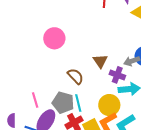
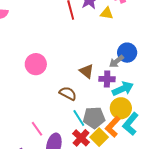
gray pentagon: (63, 103) -> (94, 118), moved
yellow circle: (109, 105) -> (121, 108), moved

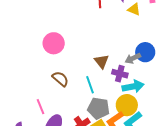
brown semicircle: (68, 93) -> (60, 79), moved
cyan line: (79, 118) -> (90, 85), moved

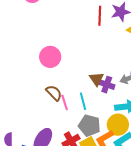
purple cross: (120, 74) -> (107, 85), moved
pink line: (40, 107) -> (65, 103), moved

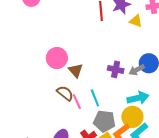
brown triangle: (96, 79) -> (76, 70), moved
purple cross: (107, 85) -> (116, 69), moved

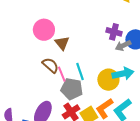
purple cross: (116, 69) -> (114, 32), moved
yellow circle: (132, 117) -> (108, 80), moved
gray pentagon: (104, 121) -> (72, 89), moved

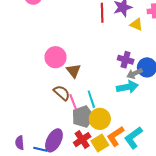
cyan arrow: (123, 74) -> (127, 87), moved
yellow circle: (108, 80) -> (100, 119), moved
gray pentagon: (72, 89) -> (83, 117), turned -30

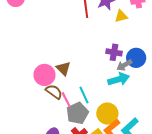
yellow triangle: (136, 24) -> (121, 16), turned -32
pink circle: (56, 57) -> (44, 75), moved
yellow circle: (100, 119) -> (107, 114), moved

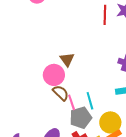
brown triangle: (63, 69) -> (67, 59), moved

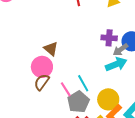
brown semicircle: (61, 93) -> (42, 82), moved, turned -84

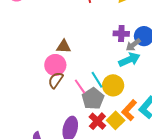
brown triangle: (51, 49) -> (64, 47), turned -35
yellow circle: (108, 99) -> (113, 85), moved

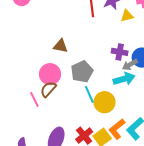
brown triangle: (64, 47) -> (61, 46), moved
pink line: (80, 86) -> (34, 99), moved
gray pentagon: (93, 99) -> (82, 72), moved

